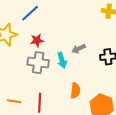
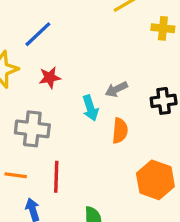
gray cross: (38, 63) -> (32, 129), moved
orange semicircle: (75, 91) -> (120, 131), moved

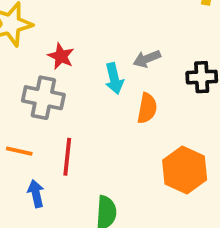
red star: (50, 78) -> (61, 56), moved, turned 30

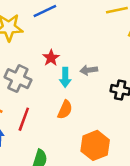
red star: (61, 56) -> (51, 58), moved
orange semicircle: (147, 108) -> (65, 110), moved

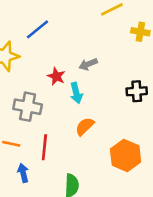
gray arrow: (89, 70) -> (88, 64), moved
orange semicircle: (65, 110) -> (85, 126), turned -144

